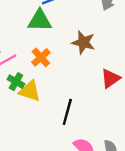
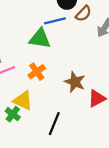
brown star: (83, 42) -> (75, 82), moved
green cross: (16, 82) -> (13, 114), moved

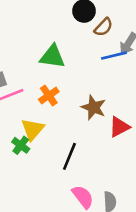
blue line: (55, 21) -> (114, 56), moved
yellow triangle: (23, 101) -> (33, 129), turned 45

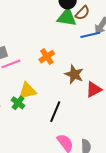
green triangle: (52, 57) -> (67, 17), moved
orange cross: (49, 95) -> (47, 57), moved
yellow triangle: (33, 129) -> (27, 91), turned 36

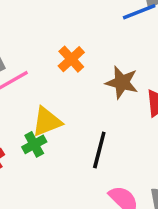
green cross: (18, 103) -> (34, 144), turned 32

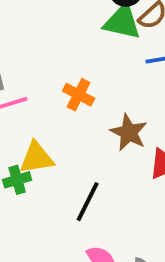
orange cross: (71, 59) -> (79, 95), turned -32

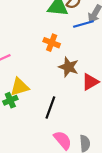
orange cross: (79, 95) -> (52, 43), moved

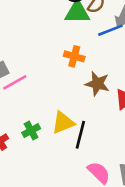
yellow triangle: (20, 87) -> (63, 123), moved

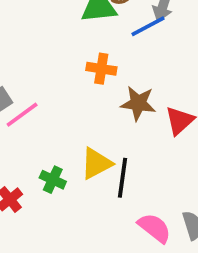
green cross: (31, 131) -> (53, 180), turned -30

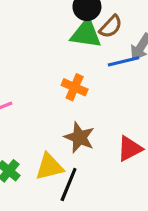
brown star: (138, 103) -> (79, 137), moved

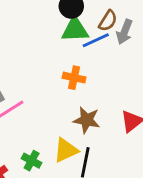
brown semicircle: (111, 27) -> (108, 21), moved
blue line: (123, 61) -> (96, 40), moved

